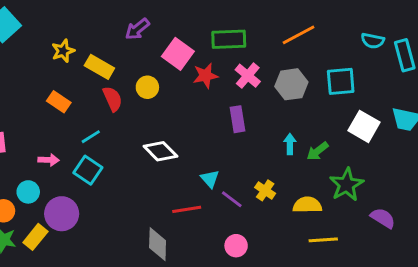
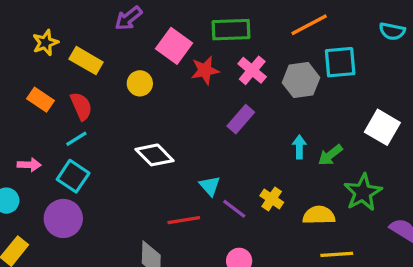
cyan square: (341, 81) -> (340, 62), moved
red semicircle: (113, 99) -> (81, 106), moved
purple rectangle: (238, 119) -> (241, 119), turned 50
purple circle: (62, 214) -> (63, 218), moved

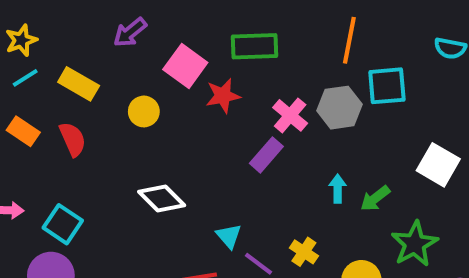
orange line: (309, 25) -> (349, 40), turned -51
yellow star: (45, 43) -> (21, 40), moved
pink cross: (252, 70) -> (290, 115), moved
cyan line: (76, 139) -> (25, 78), moved

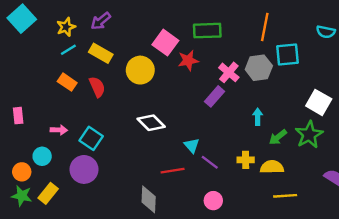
purple arrow: (130, 32) -> (101, 21), moved
yellow circle: (144, 111) -> (140, 70), size x1.5
green arrow: (375, 198) -> (278, 137), moved
green star: (415, 244) -> (309, 135), moved
yellow cross: (304, 252) -> (246, 160), moved, turned -35

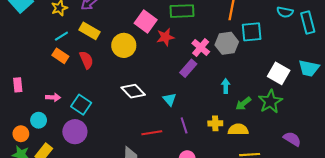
cyan line: (68, 50) -> (61, 36), moved
cyan triangle: (192, 145) -> (170, 99), moved
purple line: (210, 162) -> (184, 125), turned 35

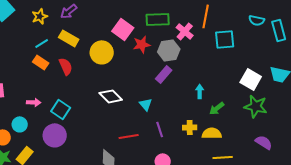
gray hexagon: (227, 43) -> (169, 50), moved
pink cross: (201, 47) -> (185, 31), moved
green star: (270, 102) -> (256, 106), moved, turned -30

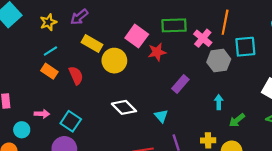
yellow rectangle: (69, 38) -> (92, 44), moved
gray hexagon: (169, 50) -> (219, 61), moved
cyan circle: (20, 124) -> (22, 130), moved

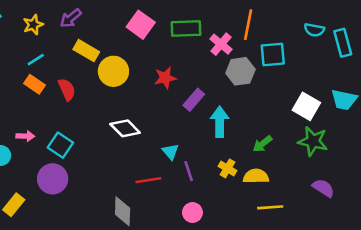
pink square: (137, 36) -> (141, 25), moved
red star: (157, 52) -> (165, 78), moved
cyan arrow: (219, 102) -> (220, 122), moved, size x1.6
cyan triangle: (161, 116) -> (170, 152), moved
yellow cross: (208, 140) -> (227, 168), turned 32

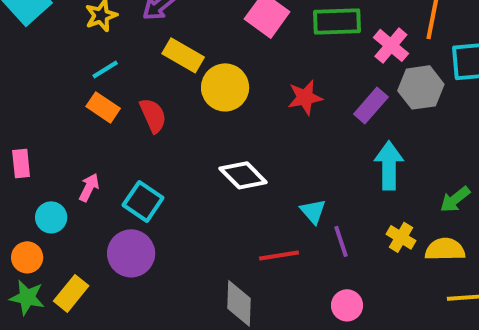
purple rectangle: (194, 100) -> (371, 105), moved
pink arrow: (25, 136) -> (89, 187), turned -66

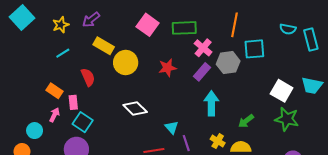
pink cross: (391, 45) -> (203, 48), moved
orange rectangle: (103, 107) -> (54, 91), moved
pink rectangle: (21, 163) -> (73, 102), moved

